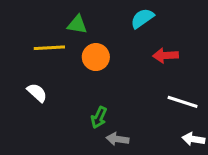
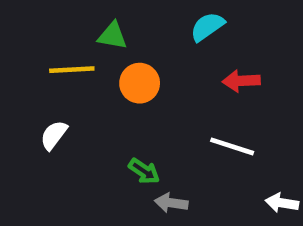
white semicircle: (37, 93) -> (54, 135), turned -95
white line: (183, 102) -> (232, 146), moved
green arrow: (99, 117) -> (144, 171), turned -80

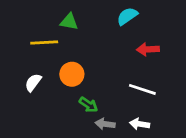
orange circle: (140, 83) -> (72, 74), moved
white arrow: (282, 203) -> (140, 124), moved

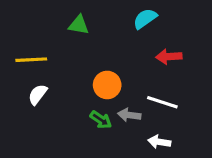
yellow line: (44, 42) -> (31, 60), moved
orange circle: (72, 74) -> (107, 85), moved
gray arrow: (105, 124) -> (129, 115), moved

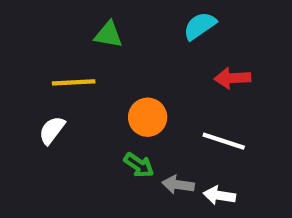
yellow line: (31, 60) -> (74, 82), moved
gray arrow: (129, 115) -> (178, 185), moved

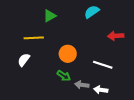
green triangle: (108, 35) -> (50, 16), turned -40
red arrow: (232, 78) -> (116, 36), moved

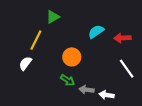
cyan semicircle: (92, 12) -> (96, 32), moved
yellow line: (34, 38) -> (36, 40), turned -60
white line: (103, 65) -> (127, 69), moved, turned 36

